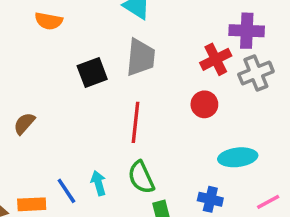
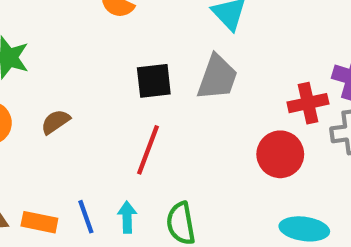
red circle: (204, 104) -> (280, 154), size x1.4
red line: (135, 122) -> (148, 150), moved

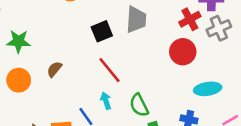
red line: (148, 150) -> (110, 70), turned -44
cyan arrow: (127, 217) -> (106, 101), moved

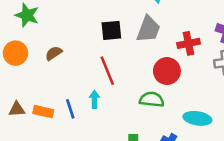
red cross: (190, 19) -> (188, 43), moved
red circle: (183, 52) -> (167, 71), moved
green semicircle: (139, 105) -> (152, 99), moved, turned 105

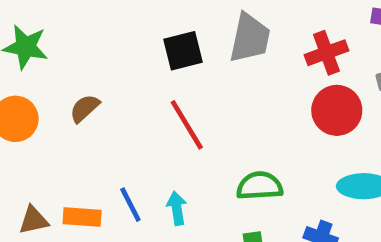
red circle: (167, 71) -> (337, 110), moved
cyan arrow: (94, 99) -> (177, 208), moved
green semicircle: (152, 99) -> (260, 186), moved

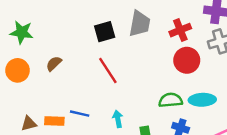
green semicircle: (260, 186) -> (171, 100), moved
blue line: (130, 205) -> (80, 114), turned -48
cyan arrow: (177, 208) -> (118, 119), moved

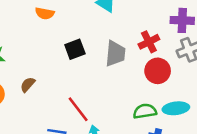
gray trapezoid: (140, 24) -> (115, 54), moved
red line: (108, 71) -> (78, 109), moved

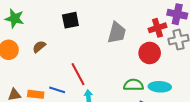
red cross: (149, 42) -> (157, 28), moved
black square: (75, 49) -> (70, 20), moved

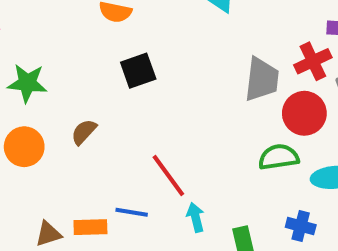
gray trapezoid: (117, 33) -> (262, 79), moved
green semicircle: (133, 85) -> (279, 157), moved

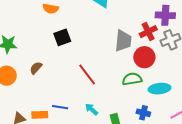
red line: (168, 175) -> (87, 75), moved
cyan arrow: (196, 217) -> (92, 109), turned -32

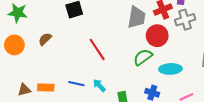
green semicircle: (132, 79) -> (143, 57), turned -30
blue line: (60, 107) -> (76, 84), moved

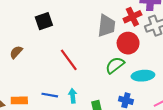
cyan arrow: (99, 85) -> (73, 96), turned 40

